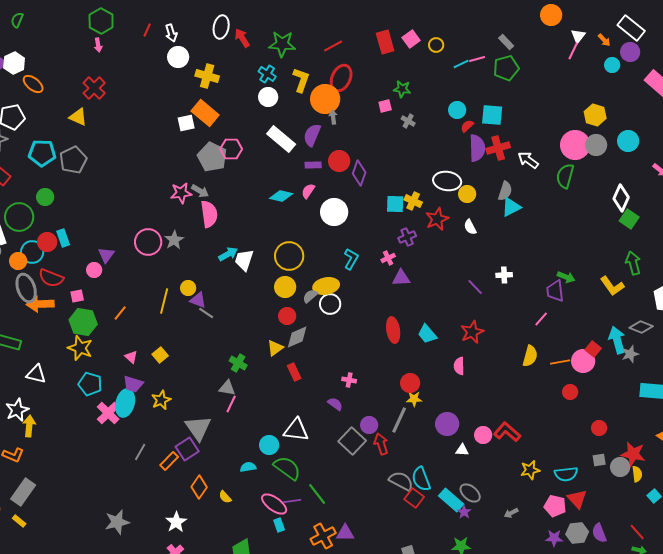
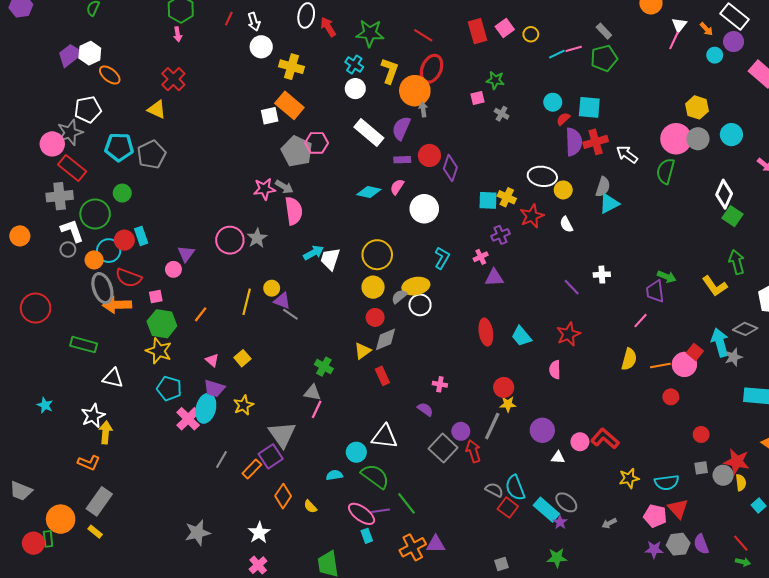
red line: (333, 46) -> (423, 35), turned 60
gray semicircle: (401, 481) -> (494, 490), size x0.7

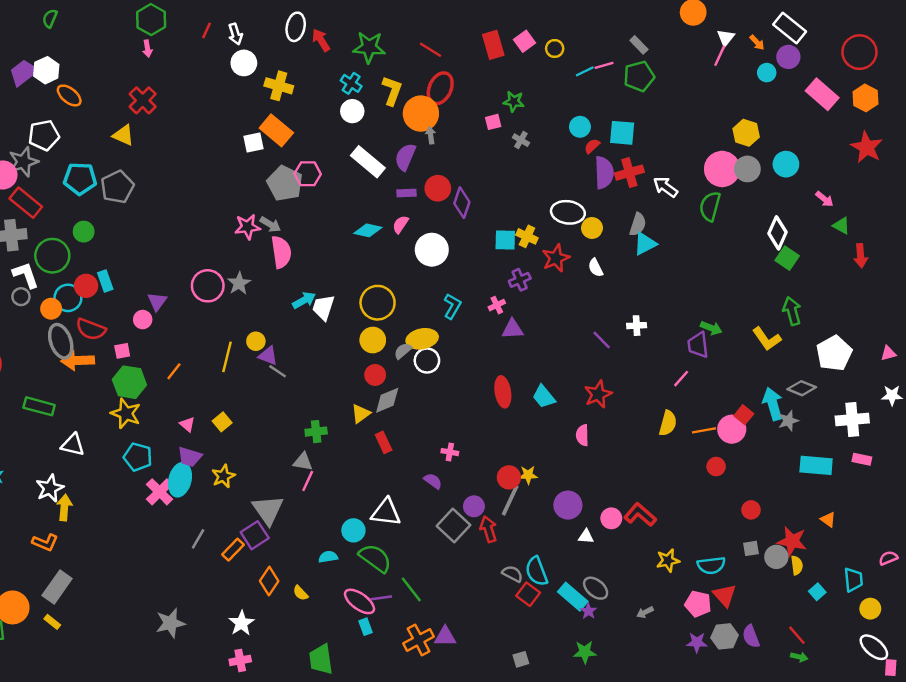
green cross: (324, 367) -> (316, 432), turned -36
red circle: (504, 387) -> (509, 477), moved
pink cross: (258, 565) -> (240, 660), turned 30

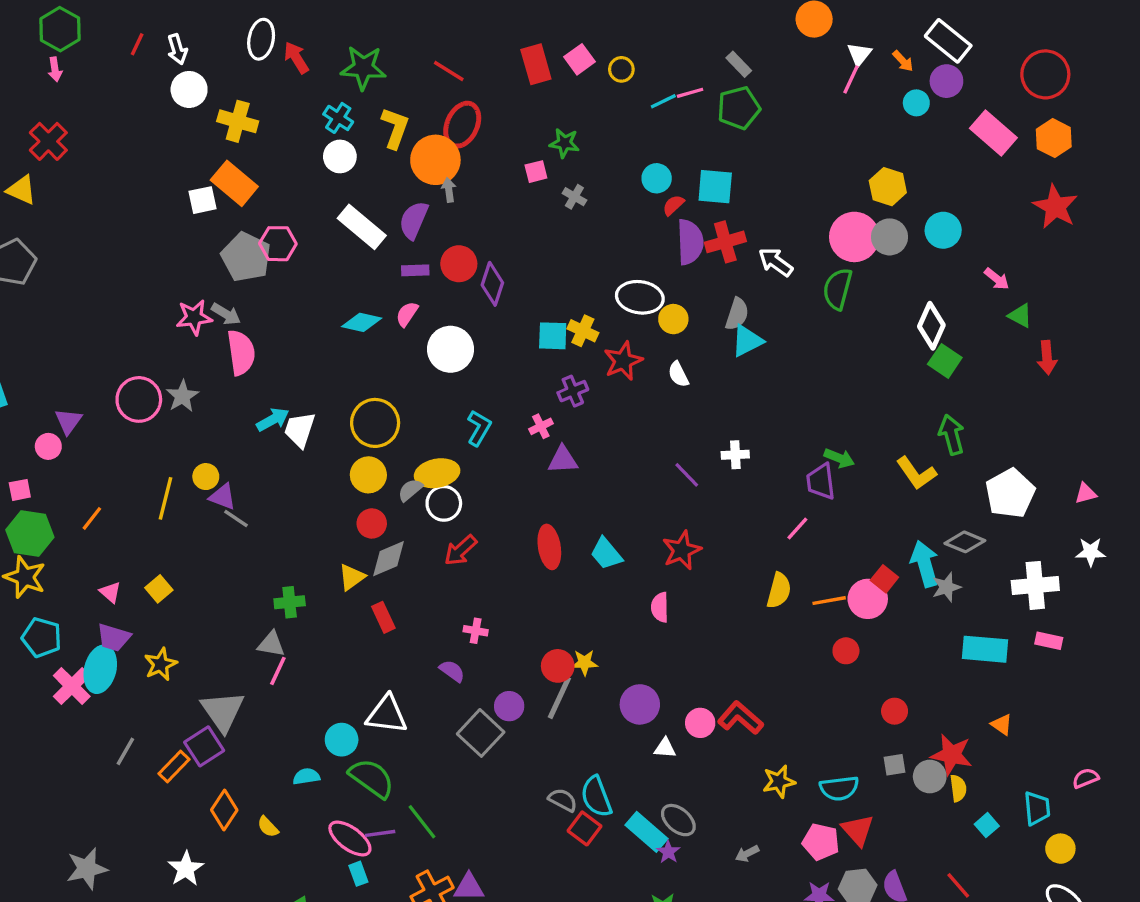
red arrow: (488, 529) -> (461, 550), moved, turned -115

